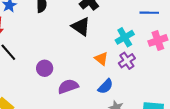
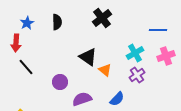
black triangle: (81, 27) -> (88, 57), moved
orange triangle: (101, 59) -> (105, 70), moved

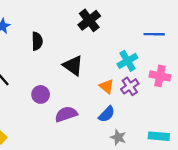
black semicircle: (57, 22) -> (37, 41), moved
pink cross: (166, 56) -> (160, 76), moved, turned 30
orange triangle: (105, 70) -> (107, 86), moved

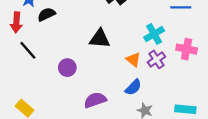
black semicircle: (37, 41) -> (46, 14), moved, turned -114
black triangle: (73, 65) -> (100, 39), turned -30
purple semicircle: (66, 114) -> (95, 100), moved

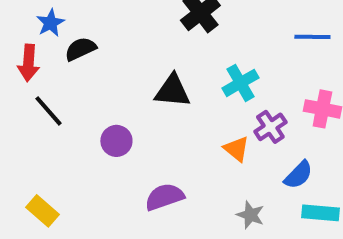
cyan cross: (154, 34) -> (240, 83), moved
orange triangle: (133, 59) -> (236, 149), moved
blue semicircle: (133, 87) -> (298, 175), moved

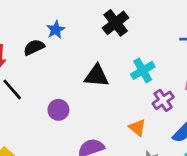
blue star: (50, 23) -> (56, 30), moved
orange triangle: (236, 149) -> (137, 128), moved

